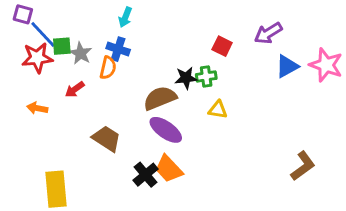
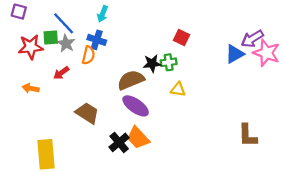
purple arrow: (268, 33) -> (252, 39), moved
blue line: (43, 35) -> (64, 23), moved
brown L-shape: (303, 166) -> (248, 135), turned 125

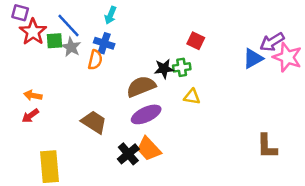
red star: (31, 47) -> (33, 32), moved, turned -30
red arrow: (61, 73) -> (30, 116), moved
purple ellipse: (136, 106) -> (146, 114), turned -60

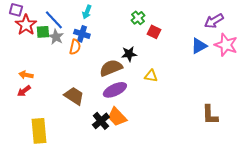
purple arrow: (272, 42) -> (214, 21), moved
green cross: (182, 67) -> (138, 18), moved, turned -32

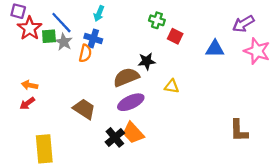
green cross: (138, 18) -> (157, 20), turned -32
blue triangle: (199, 46) -> (215, 49), moved, turned 30

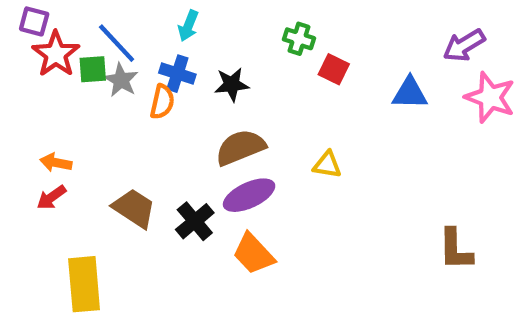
black star: (147, 61) -> (232, 84), moved
brown trapezoid: (84, 109) -> (134, 208), moved
black cross: (115, 137) -> (195, 221), moved

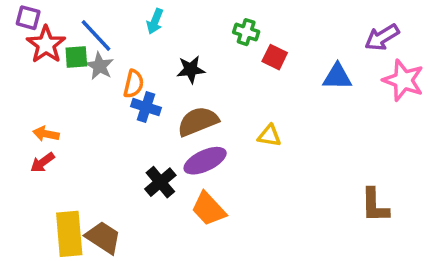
blue cross: (177, 74) -> (146, 107), moved
brown trapezoid: (134, 208) -> (103, 237), moved

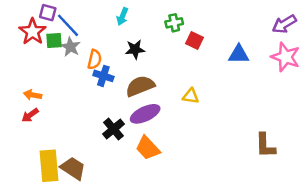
purple square: (28, 18) -> (48, 13), moved
cyan arrow: (155, 21) -> (122, 16), moved
green cross: (246, 32) -> (174, 23), turned -30
purple arrow: (382, 37) -> (284, 24), moved

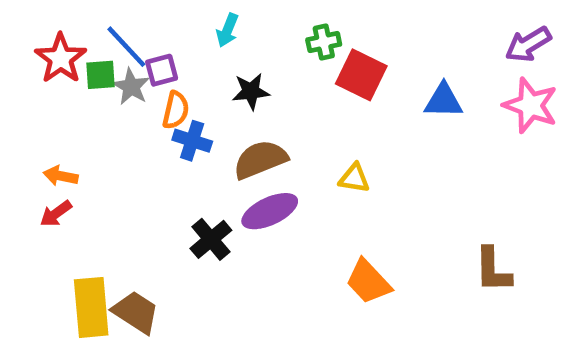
purple square: (48, 13) -> (162, 70), moved, turned -30
red square: (194, 40) -> (361, 75), size x1.5
orange trapezoid: (148, 148) -> (368, 282), moved

